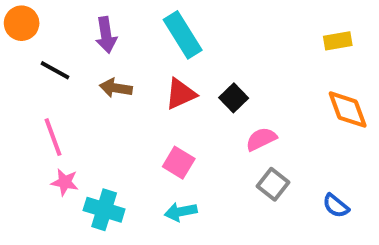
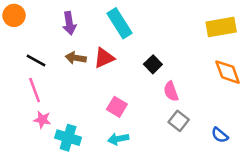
yellow rectangle: (338, 41) -> (221, 27), size x1.6
black line: (55, 70) -> (36, 60), moved
red triangle: (181, 94) -> (104, 58), moved
pink semicircle: (261, 139) -> (171, 91), turned -84

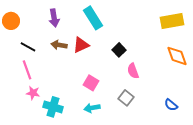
orange circle: (14, 15) -> (11, 21), moved
gray square: (179, 121) -> (126, 98), moved

